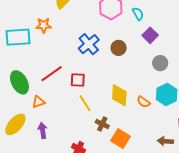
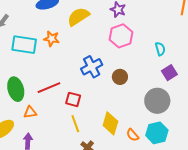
cyan semicircle: (138, 14) -> (160, 49), moved
purple square: (150, 35) -> (169, 73), moved
gray circle: (160, 63) -> (157, 101), size x1.6

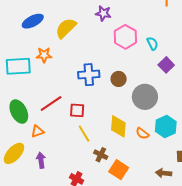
pink hexagon: (121, 36) -> (125, 37), moved
blue cross: (92, 67) -> (89, 75), turned 35
gray circle: (157, 101) -> (145, 97), moved

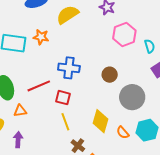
blue cross: (89, 75) -> (69, 68), moved

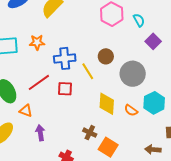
orange star: (41, 37) -> (37, 42), moved
orange triangle: (20, 111) -> (26, 111), turned 40
yellow line: (65, 122) -> (88, 71), moved
purple arrow: (18, 140) -> (40, 133), moved

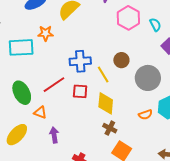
orange star: (37, 42) -> (46, 33), moved
yellow diamond: (107, 104) -> (106, 103), moved
orange semicircle: (131, 110) -> (145, 115), turned -56
brown cross: (90, 133) -> (110, 128), moved

